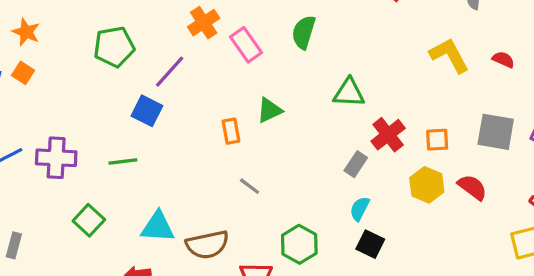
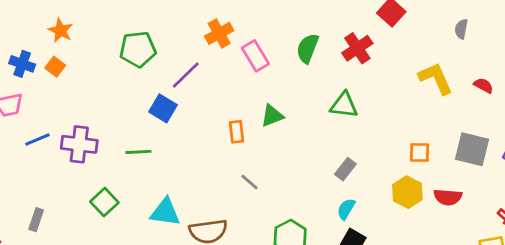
red cross: (388, 135) -> (357, 48), moved
red semicircle: (472, 187) -> (448, 197), turned 144

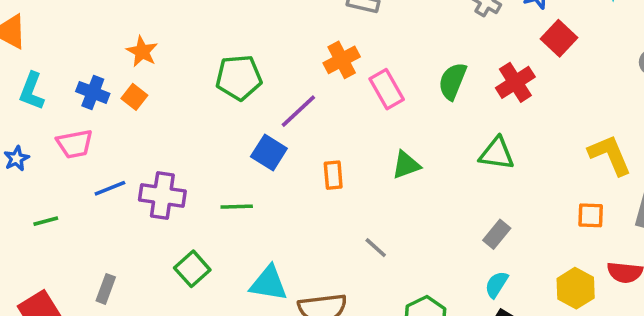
yellow L-shape: (436, 78) -> (610, 155), moved
orange rectangle: (236, 132) -> (333, 175), moved
yellow hexagon: (407, 192) -> (576, 288), moved

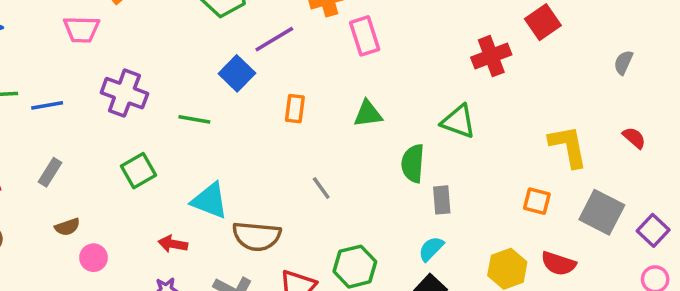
green semicircle: (452, 81) -> (413, 163), moved, turned -30
pink trapezoid: (75, 144) -> (81, 29), moved
blue line: (110, 188) -> (47, 105), moved
gray rectangle: (497, 234) -> (442, 200), turned -56

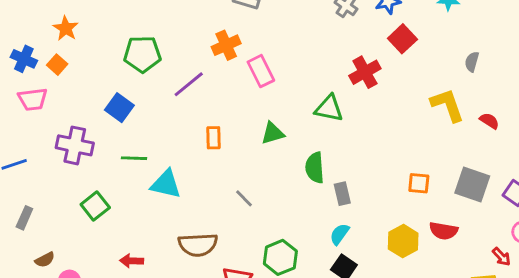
blue square: (237, 73) -> (119, 108), moved
green triangle: (458, 121) -> (329, 108), moved
yellow L-shape: (568, 146) -> (447, 105), moved
cyan triangle: (210, 201) -> (166, 184), moved

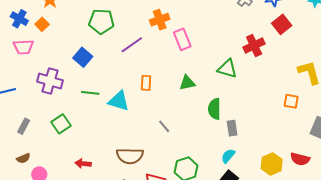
orange square: (419, 183) -> (291, 101), moved
cyan triangle: (166, 184) -> (119, 101), moved
gray rectangle: (24, 218) -> (24, 126), moved

